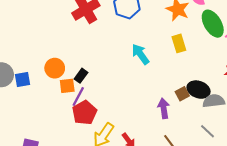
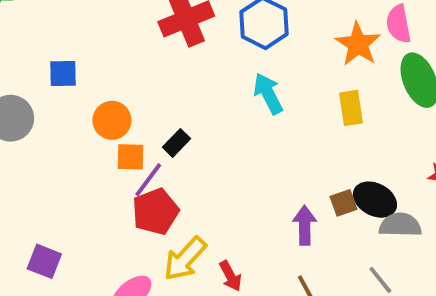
cyan arrow: (140, 54) -> (268, 94), moved
black rectangle: (81, 76) -> (177, 143), moved
blue square: (22, 80) -> (63, 74), moved

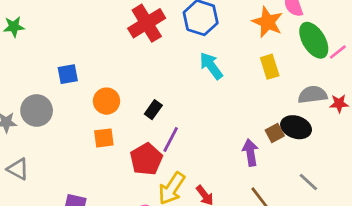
orange square: (131, 157) -> (104, 138), moved
purple line: (148, 180) -> (171, 140), moved
gray semicircle: (400, 225) -> (313, 95), moved

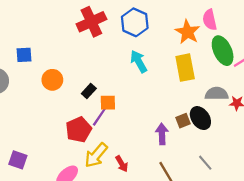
yellow rectangle: (270, 67) -> (185, 68), size x1.4
black ellipse: (296, 127) -> (200, 118), turned 30
orange square: (104, 138) -> (108, 103), moved

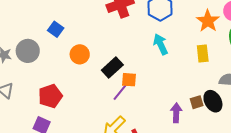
blue square: (24, 55) -> (56, 29), turned 35
yellow rectangle: (185, 68) -> (203, 54), size x0.7
black rectangle: (89, 91) -> (112, 68), size x1.5
red pentagon: (79, 130) -> (50, 96), moved

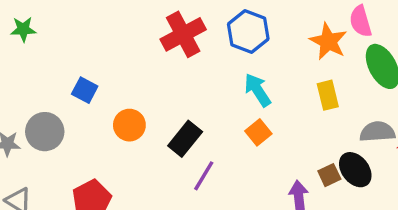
orange square: (129, 80) -> (258, 132), moved, turned -35

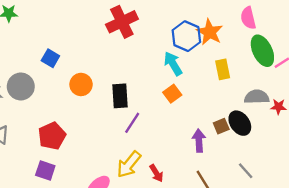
blue hexagon: (248, 32) -> (186, 36), moved
orange star: (328, 41) -> (210, 32), moved
black rectangle: (185, 139) -> (120, 96), turned -45

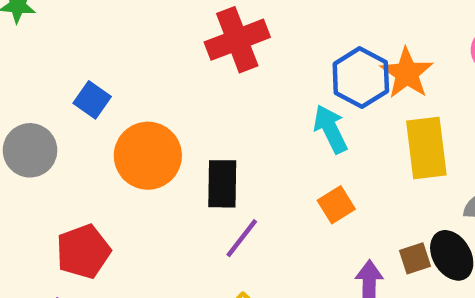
yellow rectangle: (223, 69) -> (426, 148), size x1.5
orange circle: (81, 84) -> (148, 156), size x1.5
orange square: (172, 94) -> (336, 205), moved

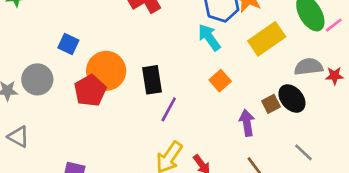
yellow rectangle: (426, 148) -> (267, 39), turned 72
red pentagon: (83, 251) -> (90, 91), moved

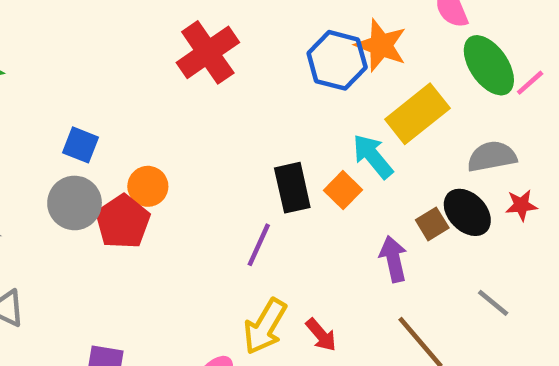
cyan arrow: (209, 37) -> (373, 156), moved
orange circle: (106, 71) -> (148, 186), size x0.6
red star: (334, 76) -> (521, 205), moved
gray circle: (37, 79) -> (75, 203), moved
black rectangle: (152, 80) -> (292, 188), moved

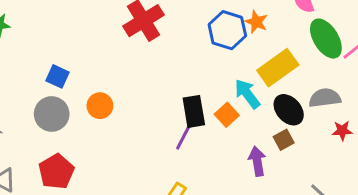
orange star: (381, 45) -> (256, 22), size x0.7
black ellipse: (467, 212) -> (289, 110), moved
red pentagon: (123, 222) -> (56, 171), moved
purple line: (259, 245) -> (184, 136), moved

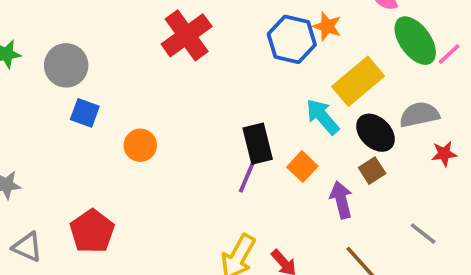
gray circle: (52, 114) -> (66, 65), moved
orange square: (227, 115) -> (302, 167), moved

